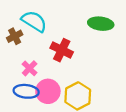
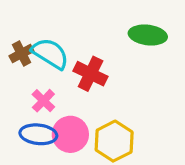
cyan semicircle: (34, 21) -> (50, 54), moved

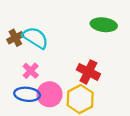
red cross: (91, 74) -> (88, 72), moved

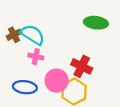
pink cross: (31, 71) -> (36, 57), moved, turned -32
pink circle: (50, 94) -> (57, 81), moved

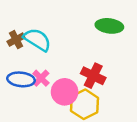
pink cross: (36, 57) -> (41, 78), moved, turned 32
blue ellipse: (25, 87) -> (21, 79), moved

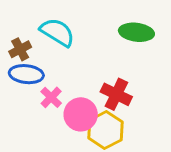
cyan semicircle: (37, 40) -> (57, 32), moved
blue ellipse: (21, 79) -> (26, 74), moved

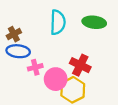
cyan semicircle: (57, 32) -> (58, 22), moved, turned 60
pink cross: (51, 97) -> (35, 67), turned 32

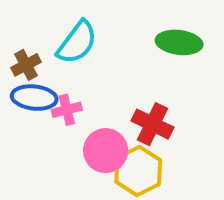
cyan semicircle: (58, 22) -> (77, 42), moved, turned 35
pink cross: (35, 67) -> (67, 110), moved

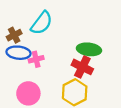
green ellipse: (179, 42) -> (89, 49), moved
pink circle: (106, 151) -> (28, 93), moved

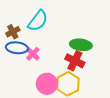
pink cross: (36, 59) -> (33, 54), turned -32
pink circle: (28, 93) -> (47, 84), moved

